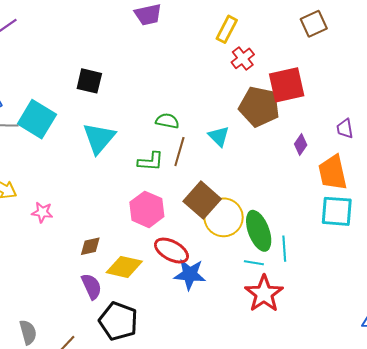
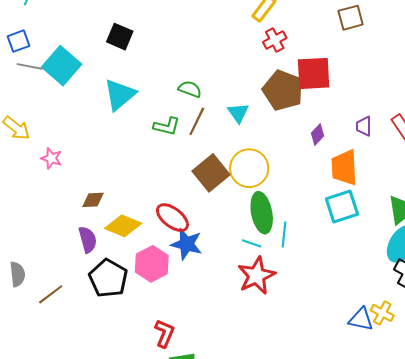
pink hexagon: (147, 209) -> (152, 264), moved
cyan square: (337, 211) -> (342, 206), turned -32
yellow circle: (224, 217) -> (249, 168), moved

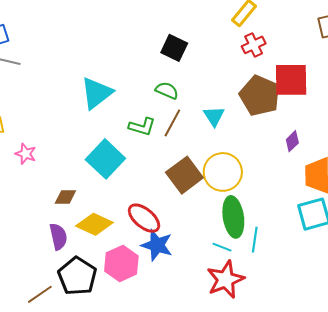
black square: (120, 37) -> (174, 48), moved
cyan square: (62, 66) -> (105, 159), moved
brown line: (51, 294) -> (40, 294), moved

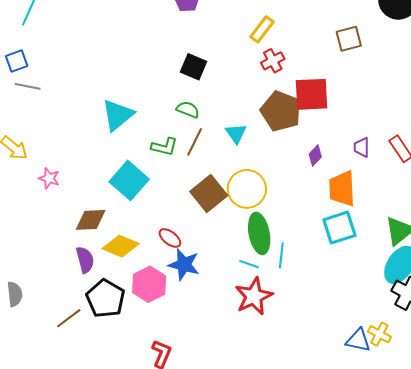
brown diamond: (65, 197) -> (91, 220), size x1.4
red ellipse: (144, 218) -> (170, 238), size x0.7

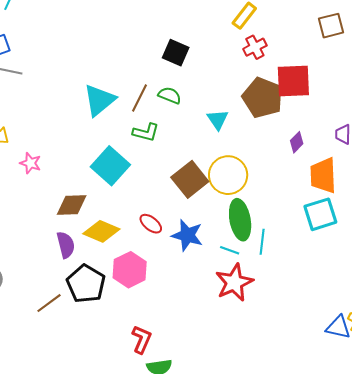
brown line: (195, 142) -> (139, 98), moved
blue star: (184, 265) -> (187, 235), moved

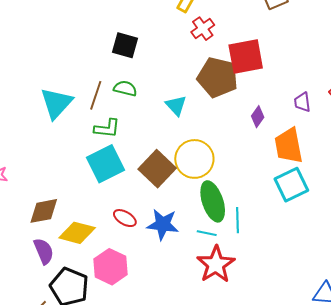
cyan square: (110, 166) -> (105, 164), moved, turned 30

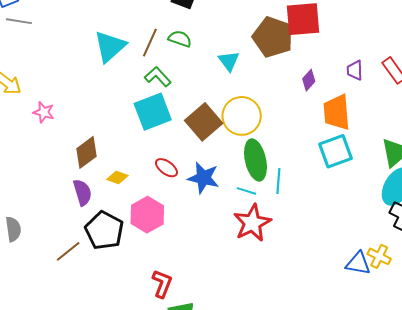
green L-shape: (107, 128) -> (158, 77), turned -144
brown diamond: (44, 211) -> (87, 152), turned -32
yellow diamond: (77, 233) -> (117, 178), size x0.6

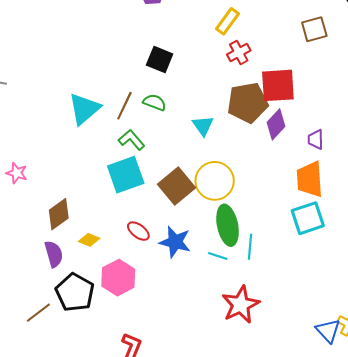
brown pentagon: (273, 37) -> (248, 103), turned -30
purple trapezoid: (355, 70) -> (316, 139), moved
purple diamond: (309, 80) -> (276, 124), moved, size x1.4
red star: (252, 223) -> (241, 305), moved
blue triangle: (358, 263) -> (328, 331), turned 36

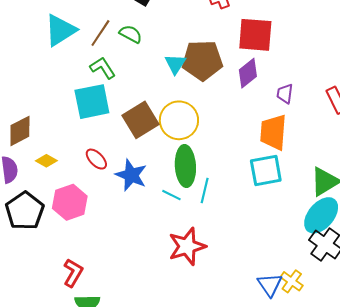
brown pentagon: (248, 103) -> (202, 60), moved

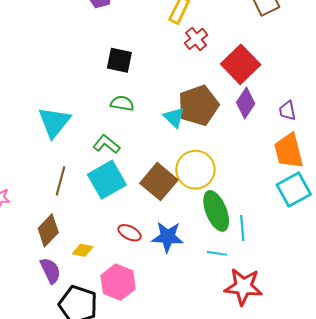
brown line: (100, 33) -> (61, 181), moved
red square: (255, 35) -> (241, 64), turned -30
cyan line: (171, 195) -> (217, 253), moved
red star: (187, 246) -> (243, 287), turned -30

